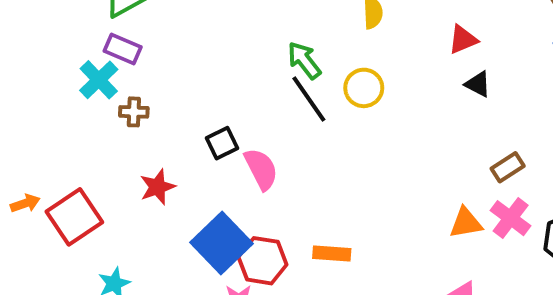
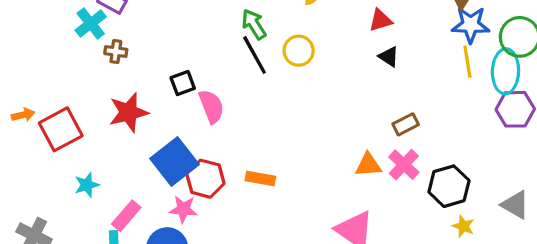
red star: (157, 187) -> (128, 112), size x1.4

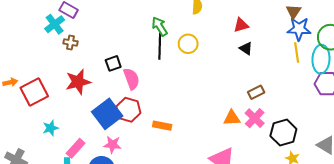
black line: (255, 55) -> (160, 46), turned 30
red hexagon: (205, 179) -> (128, 110), moved

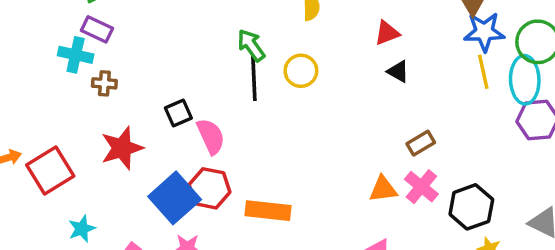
cyan cross: (55, 24) -> (76, 55), turned -36
orange rectangle: (162, 126) -> (268, 211), size x1.4

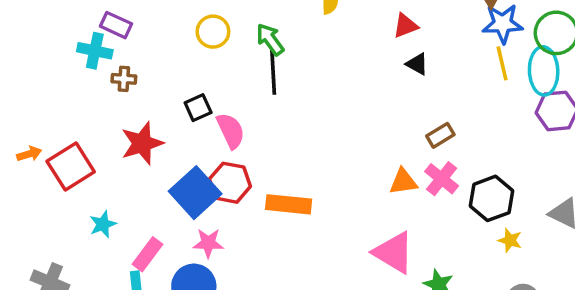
yellow circle: (301, 71) -> (213, 32), moved

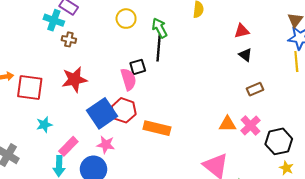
black square: (198, 108) -> (138, 67), moved
brown rectangle: (440, 135) -> (255, 89), moved
red square: (71, 167) -> (30, 87), turned 32

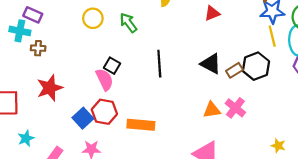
black line: (159, 48) -> (159, 64), moved
black triangle: (245, 55) -> (211, 64), moved, size x1.5
black square: (138, 67) -> (112, 66), turned -35
blue square: (102, 113) -> (83, 118), size x0.7
black hexagon: (279, 141) -> (256, 66), moved

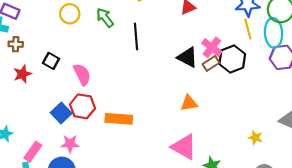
black line: (159, 64) -> (136, 37), moved
black square: (112, 66) -> (51, 61), moved
red star: (50, 88) -> (22, 74), moved, size x0.7
pink cross: (235, 108) -> (212, 47), moved

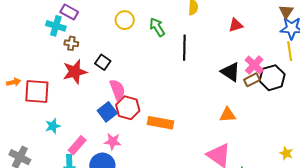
red star: (22, 74) -> (75, 72), size x1.4
pink semicircle: (82, 74) -> (117, 90), moved

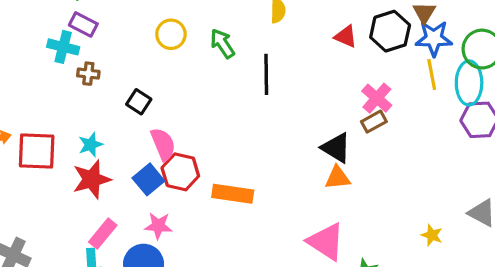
red triangle: (236, 25) -> (346, 36), turned 42
red star: (75, 72) -> (92, 179), moved
black triangle: (230, 72) -> (336, 148), moved
black hexagon: (272, 78) -> (390, 31), moved
cyan star: (53, 126) -> (91, 145), moved

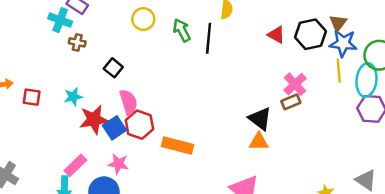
black line: (266, 74) -> (209, 38), moved
red square: (37, 151) -> (32, 97), size x0.6
red star: (92, 179) -> (94, 120), moved

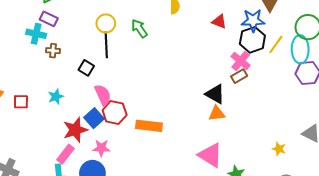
black hexagon: (311, 34) -> (252, 40), moved
black line: (209, 38) -> (106, 45), moved
blue star: (343, 43) -> (253, 20), moved
yellow line: (339, 71) -> (276, 45), turned 48
red star: (94, 120) -> (75, 130), moved

